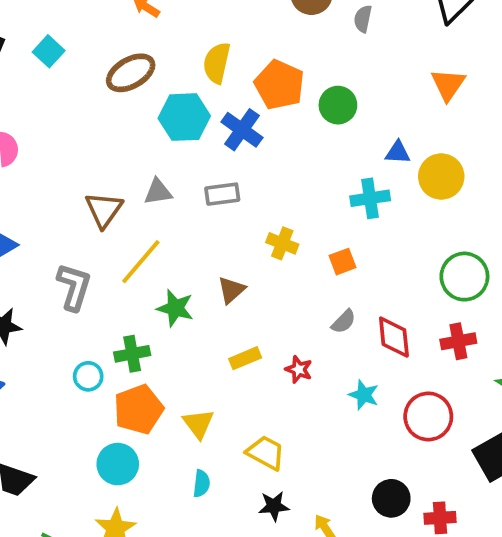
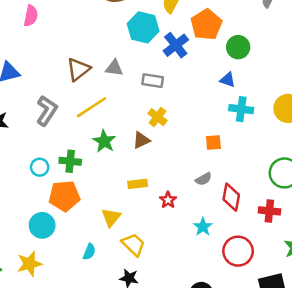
blue triangle: (398, 152) -> (228, 80), moved
yellow cross: (282, 243) -> (157, 117), moved
yellow triangle: (198, 424) -> (111, 217), moved

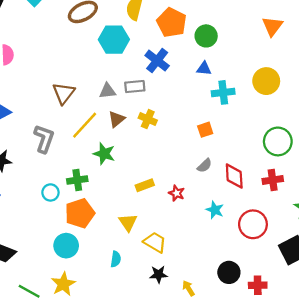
blue cross: (176, 45) -> (157, 61), moved
gray triangle: (114, 68) -> (107, 91), moved
brown triangle: (141, 140) -> (117, 119), moved

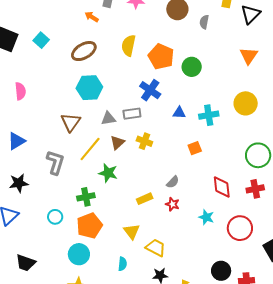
cyan hexagon: (114, 40) -> (89, 88), moved
blue triangle: (204, 69) -> (179, 113), moved
gray semicircle: (205, 166) -> (173, 182), moved
cyan circle: (50, 192) -> (55, 217), moved

